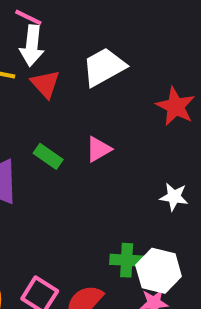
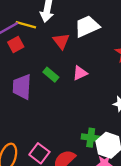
red triangle: (45, 84) -> (61, 41), moved

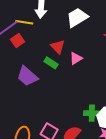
red triangle: (61, 41) -> (58, 47), moved
purple trapezoid: (22, 87) -> (27, 76), turned -45

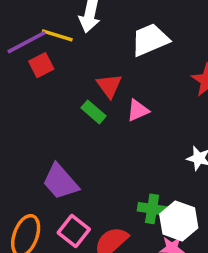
purple trapezoid: (27, 76) -> (60, 182), moved

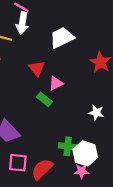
green rectangle: (94, 112) -> (44, 99), moved
pink square: (74, 231) -> (18, 163), turned -30

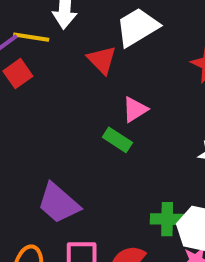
red triangle: (37, 68) -> (102, 60), moved

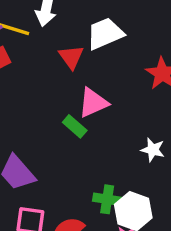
pink triangle: (135, 109) -> (93, 103), size x1.4

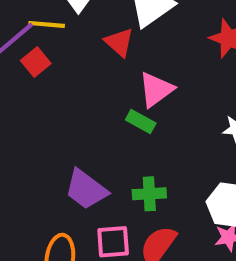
green cross: (107, 199) -> (149, 194), moved

